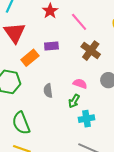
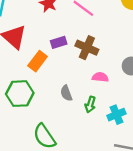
brown cross: (91, 51) -> (87, 48), moved
green arrow: (74, 101) -> (90, 105), moved

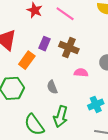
purple rectangle: (59, 42) -> (44, 44), turned -48
green arrow: (90, 105) -> (61, 116), moved, size x1.5

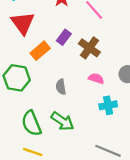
cyan cross: (96, 104) -> (108, 105), moved
green arrow: (61, 116) -> (62, 121), turned -85

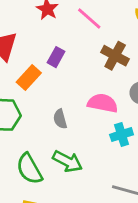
brown cross: (89, 48) -> (115, 56), moved
pink semicircle: (96, 79) -> (103, 103), size x1.5

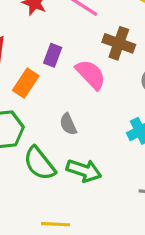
pink semicircle: (103, 103) -> (91, 74), moved, turned 44
green semicircle: (29, 169) -> (39, 163), moved

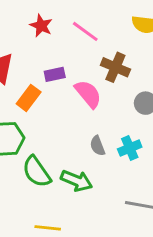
purple rectangle: (53, 55) -> (55, 74), turned 54
gray semicircle: (68, 124) -> (97, 146), moved

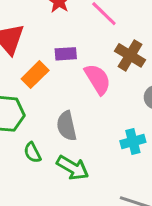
gray semicircle: (97, 146) -> (67, 126), moved, size x1.4
green semicircle: (37, 172) -> (32, 153), size x0.6

